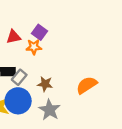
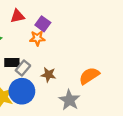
red triangle: (14, 37) -> (17, 16), moved
gray star: (50, 110) -> (69, 100), moved

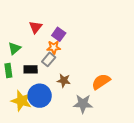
red triangle: (17, 16) -> (36, 27), turned -40
gray rectangle: (23, 68) -> (49, 59), moved
gray star: (69, 100) -> (83, 104), turned -30

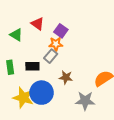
red triangle: (36, 27) -> (37, 24), turned -32
green triangle: (14, 48) -> (16, 35), moved, turned -48

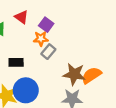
gray rectangle: (51, 56) -> (48, 52), moved
brown star: (66, 77) -> (74, 74), moved, size x1.5

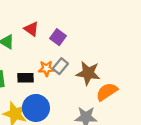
orange star: (41, 39) -> (46, 68), moved
brown star: (74, 74) -> (88, 73), moved

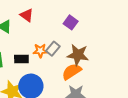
purple square: (58, 37) -> (71, 22), moved
orange semicircle: (107, 92) -> (72, 72), moved

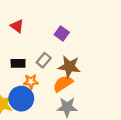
orange star: (40, 51) -> (31, 82), moved
black rectangle: (21, 59) -> (18, 63), moved

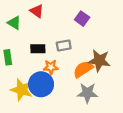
gray rectangle: (44, 60) -> (64, 45), turned 40
brown star: (69, 67) -> (99, 61), moved

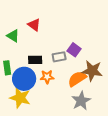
purple square: (82, 19) -> (74, 50), moved
blue circle: (41, 84) -> (24, 79), moved
gray star: (87, 93) -> (81, 101), turned -30

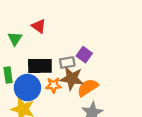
green triangle: (13, 36) -> (15, 39), turned 32
black rectangle: (35, 60) -> (40, 66), size x1.5
brown star: (92, 71) -> (72, 78), moved

